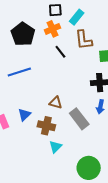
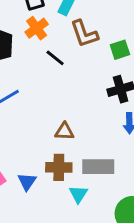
blue triangle: (24, 115) -> (27, 182), moved
gray rectangle: (79, 119) -> (98, 167), moved, turned -40

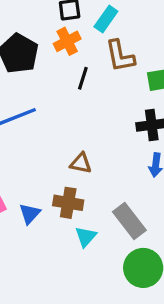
black line: (55, 58) -> (83, 78), turned 60
gray rectangle: (98, 167) -> (129, 221), moved, turned 44

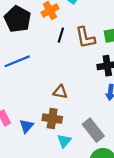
brown L-shape: (120, 56) -> (85, 38), moved

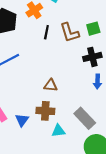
cyan triangle: (64, 141) -> (58, 131), turned 48

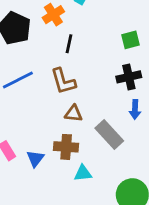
brown L-shape: (70, 33) -> (63, 81), moved
gray rectangle: (85, 118) -> (109, 134), moved

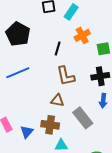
orange cross: (53, 15) -> (82, 35), moved
brown L-shape: (63, 81) -> (66, 76), moved

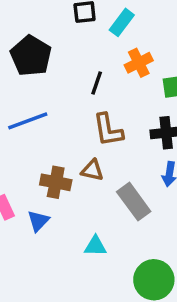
brown cross: (50, 125) -> (56, 182), moved

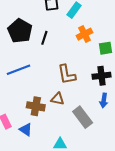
black line: (97, 83) -> (44, 38), moved
blue triangle: (38, 221) -> (26, 130), turned -40

